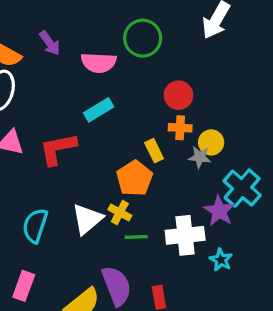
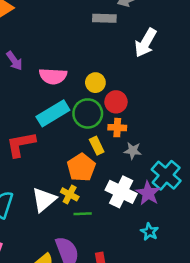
green circle: (143, 38) -> (88, 113), moved
cyan rectangle: (99, 110) -> (53, 113), size x1.4
yellow circle: (211, 142) -> (95, 83), moved
white cross: (185, 235) -> (121, 192), moved, turned 32

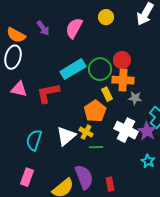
pink semicircle: (53, 76) -> (74, 28), moved, turned 115
yellow circle: (95, 83) -> (106, 17), moved
orange cross: (117, 128) -> (123, 80), size x1.5

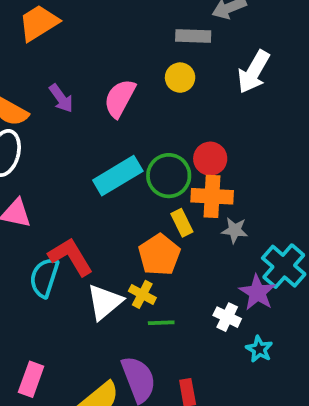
red L-shape: (48, 93) -> (71, 257), moved, turned 70
white cross: (126, 130) -> (227, 317), moved, size x0.6
cyan semicircle: (34, 140) -> (44, 277), moved

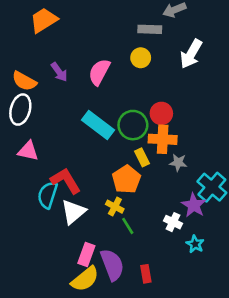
cyan rectangle: (118, 176) -> (98, 125), turned 68
white triangle: (105, 302) -> (73, 212), moved
green line: (161, 323) -> (128, 226), turned 60
pink rectangle: (31, 379) -> (86, 254), moved

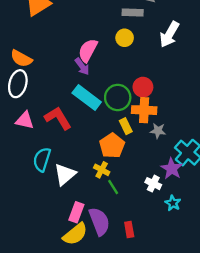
purple arrow: (59, 72) -> (82, 66), moved
red L-shape: (66, 181) -> (58, 118), moved

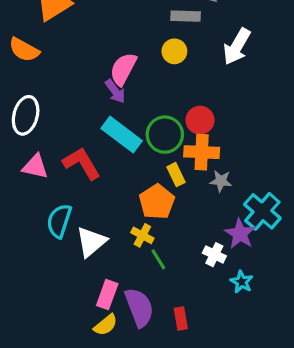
orange semicircle: (21, 58) -> (24, 50), moved
yellow semicircle: (75, 234) -> (106, 325), size x0.7

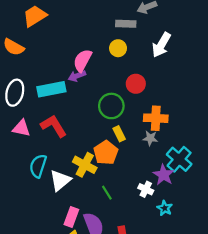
purple arrow: (115, 91) -> (77, 76), turned 105
red circle: (200, 120) -> (136, 84), moved
cyan rectangle: (122, 135) -> (51, 89), moved, turned -48
orange cross: (202, 152) -> (156, 118), moved
yellow cross: (142, 235) -> (85, 165), moved, size x1.5

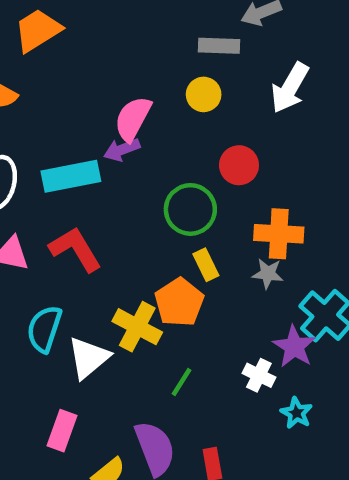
green line: (107, 193) -> (181, 382), turned 64
pink rectangle: (71, 217) -> (62, 431), moved

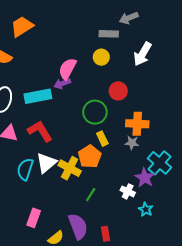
white triangle: (89, 358) -> (46, 163), moved

